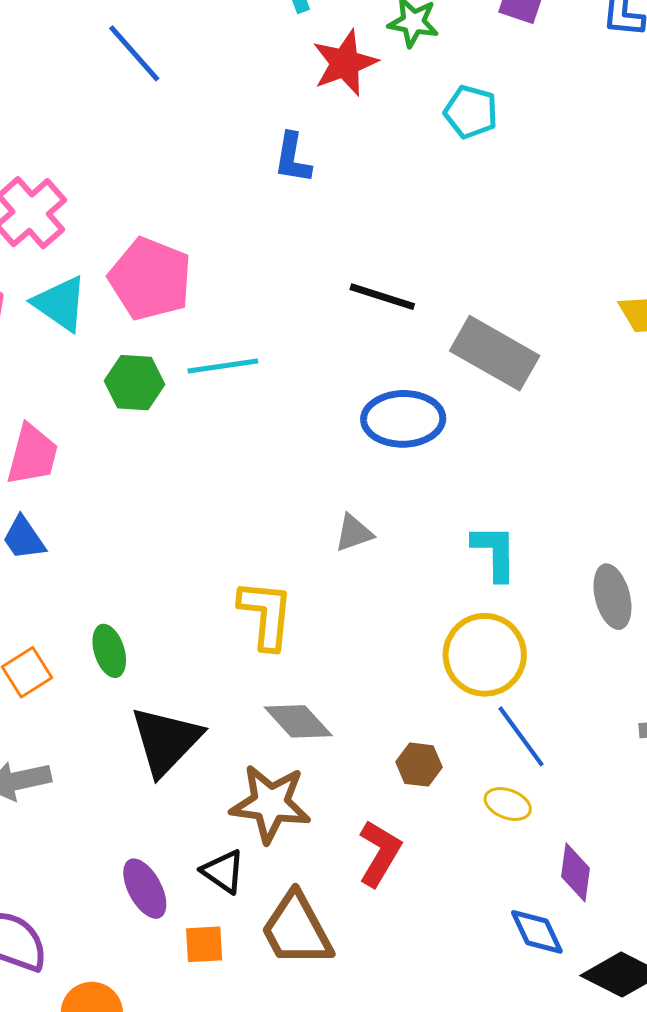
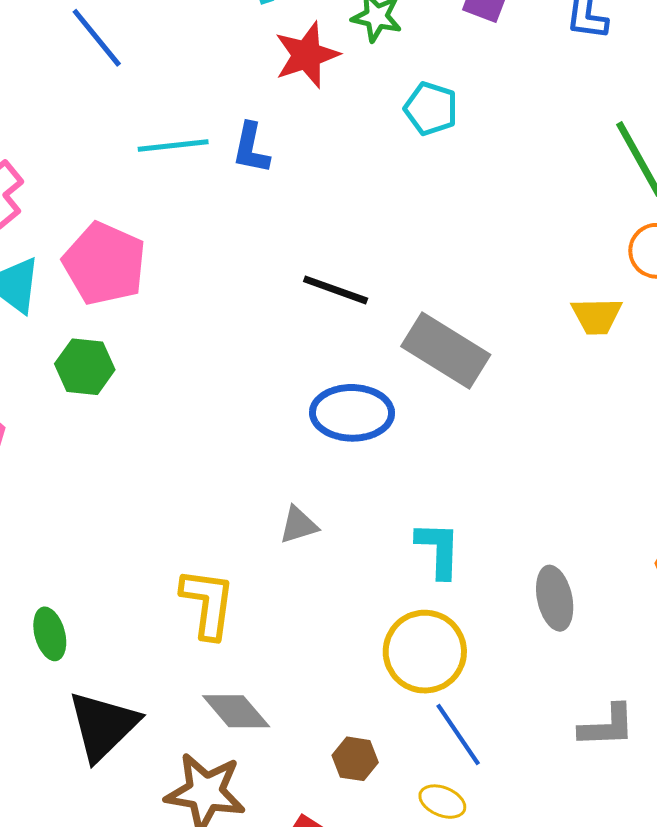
cyan line: (223, 366) -> (173, 145), moved

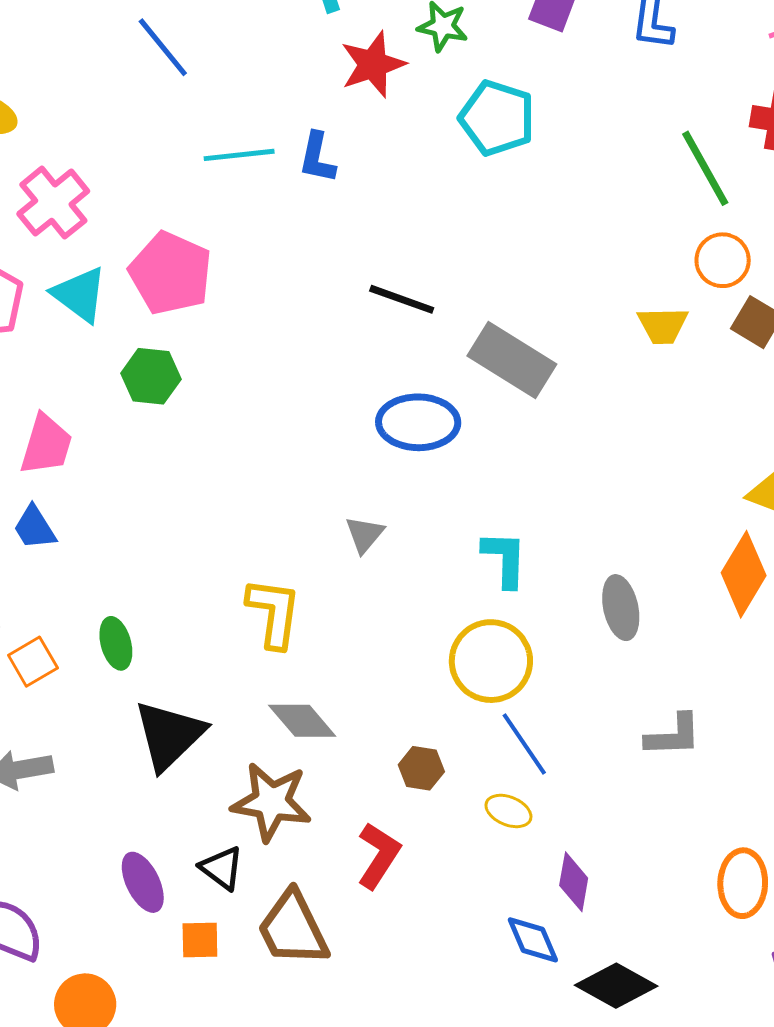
cyan pentagon: (431, 109) -> (497, 118), size x1.4
gray triangle: (298, 525) -> (365, 534), turned -33

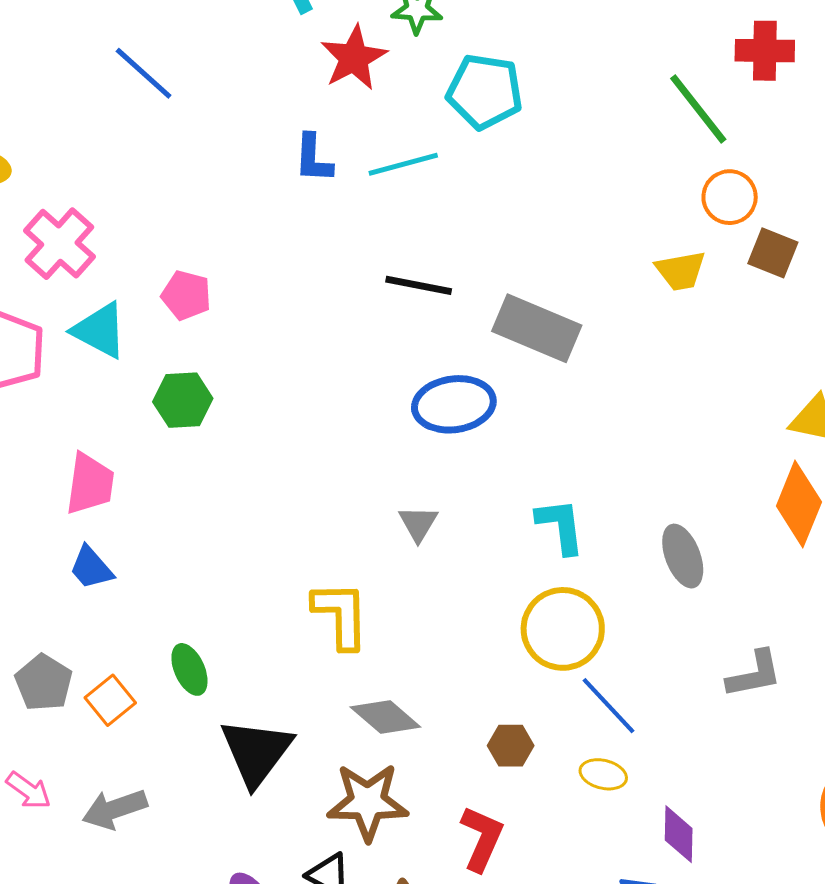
cyan line: (239, 155) -> (403, 164), moved
pink pentagon: (171, 273) -> (186, 295), size x0.6

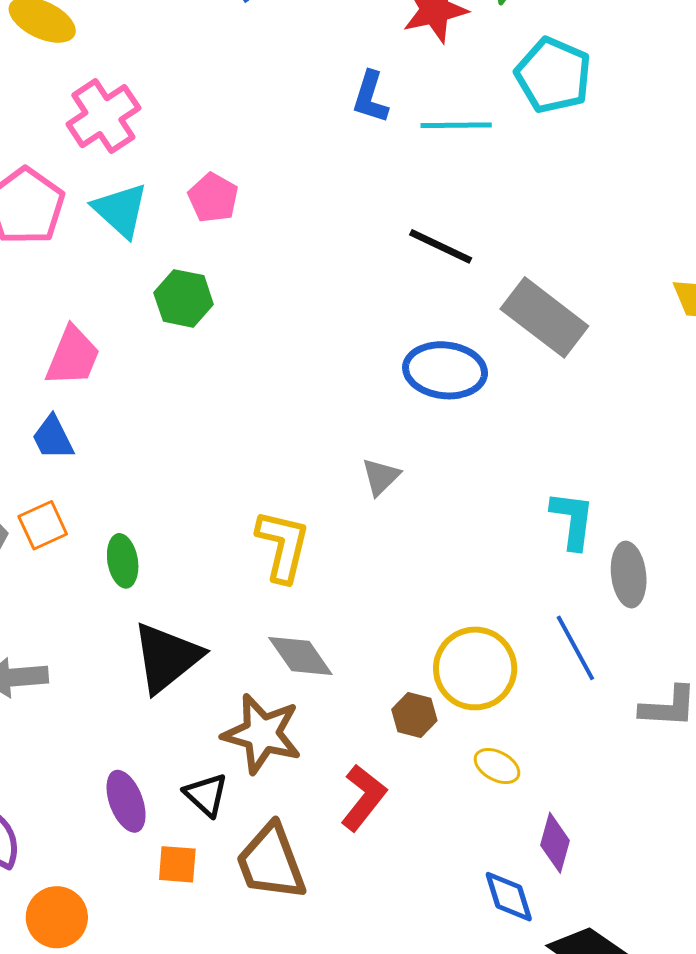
cyan L-shape: (560, 526) -> (572, 520), moved
yellow circle: (563, 629) -> (475, 668), moved
orange square: (110, 700) -> (43, 525), moved
blue line: (608, 706) -> (575, 648), moved

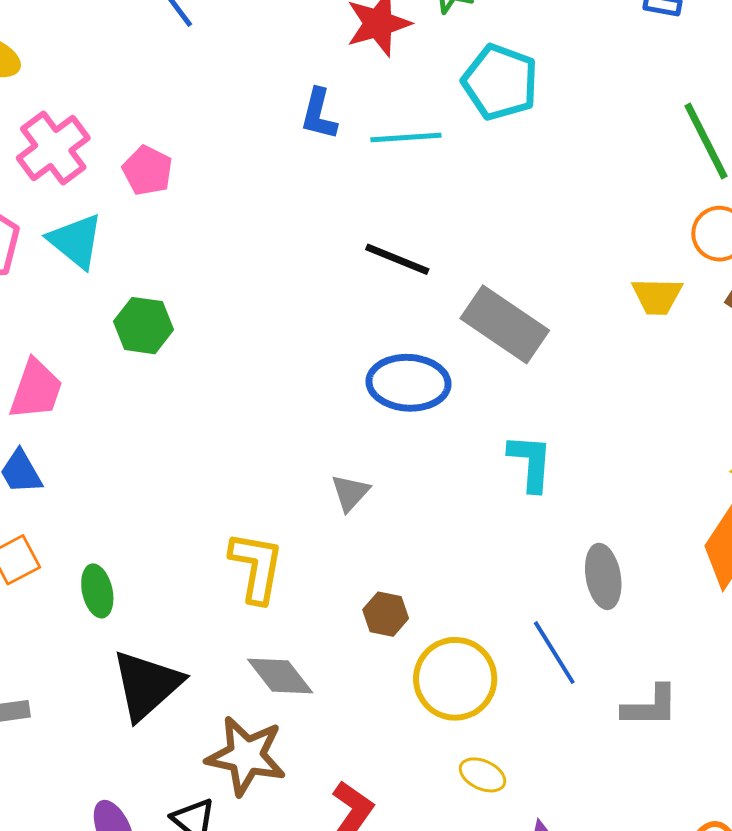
pink pentagon: (213, 198) -> (147, 171), moved
cyan L-shape: (572, 520) -> (531, 463), moved
brown hexagon: (414, 715) -> (386, 614), moved

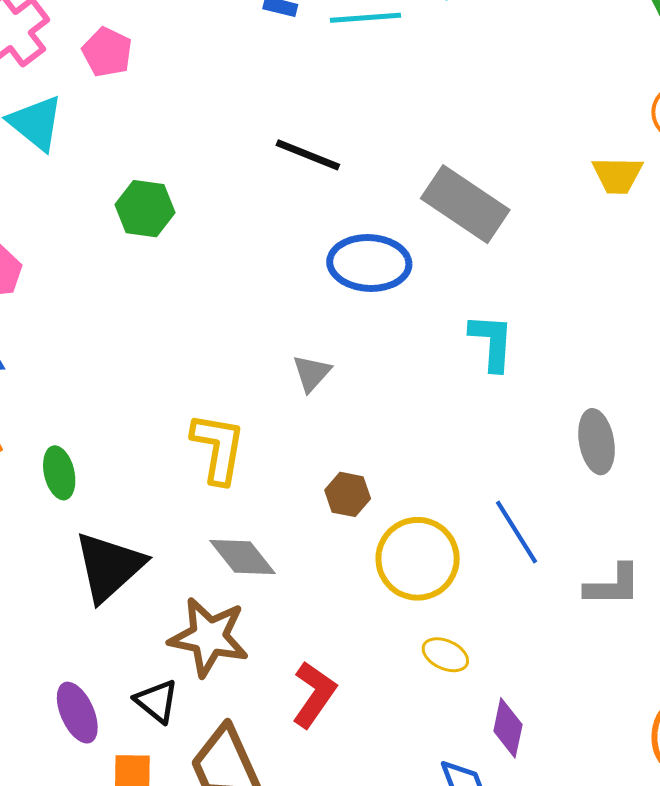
black line: (397, 259) -> (308, 155), moved
green hexagon: (144, 326) -> (145, 209), moved
gray ellipse: (603, 576) -> (597, 442), moved

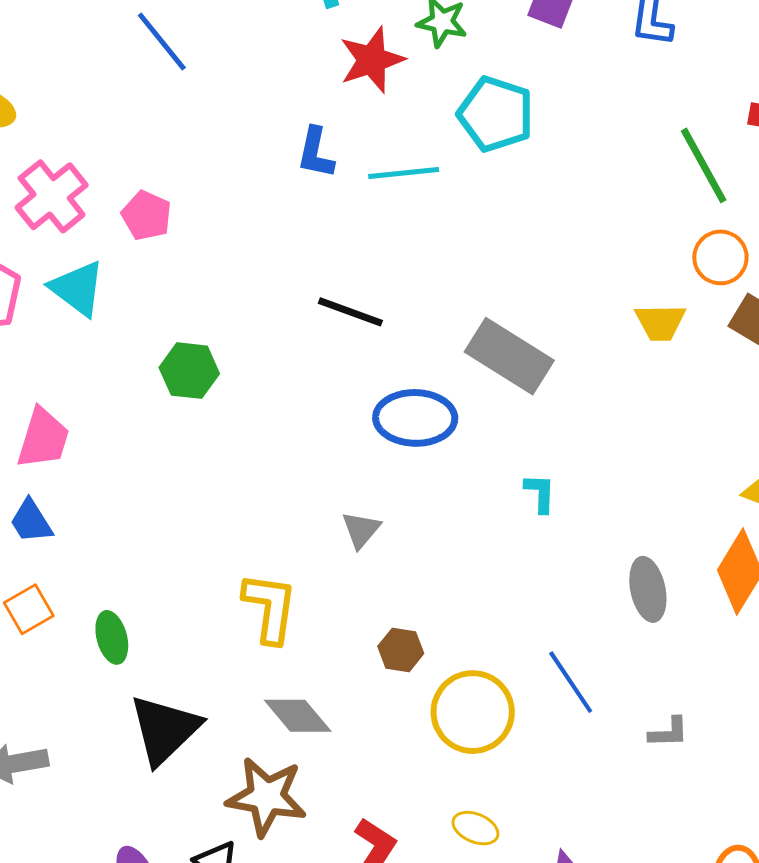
cyan L-shape: (492, 342) -> (540, 493), size x0.7
gray L-shape: (613, 585) -> (669, 732), size x0.7
yellow ellipse: (445, 655) -> (475, 828), moved

